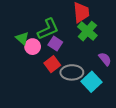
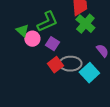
purple square: (55, 43) -> (52, 44), moved
red square: (52, 64) -> (55, 65), moved

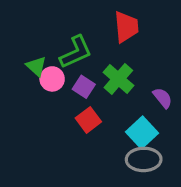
green cross: (85, 24) -> (118, 79), moved
gray ellipse: (70, 64) -> (144, 159), moved

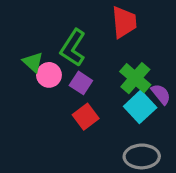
green L-shape: (76, 52) -> (73, 48), turned 147
green cross: (118, 79) -> (135, 78), moved
cyan square: (142, 133) -> (140, 107), moved

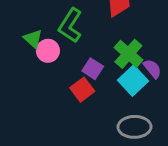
purple square: (81, 83) -> (93, 69), moved

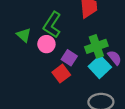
pink circle: (48, 51) -> (46, 44), moved
green cross: (128, 54) -> (96, 46), turned 30

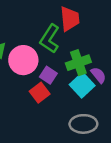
green L-shape: (52, 25) -> (50, 39), moved
pink circle: (46, 44) -> (23, 60), size x1.5

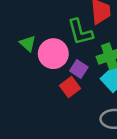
green L-shape: (50, 39) -> (80, 32), turned -48

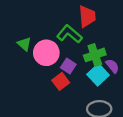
green L-shape: (80, 32) -> (69, 34), turned 145

